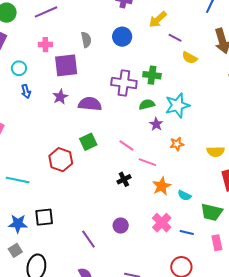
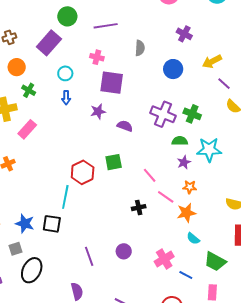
gray semicircle: (86, 40) -> (140, 48), moved
purple semicircle: (90, 104) -> (125, 126), size x0.7
orange star: (177, 144) -> (190, 187), moved
cyan line: (18, 180) -> (65, 197), moved, turned 75
orange star: (162, 186) -> (186, 213), moved

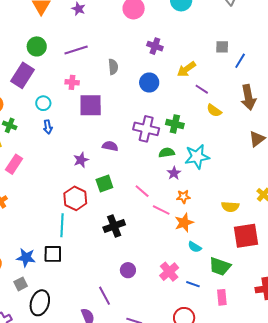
purple star: (98, 112) -> (81, 160), moved
black cross: (139, 208) -> (114, 226), moved, size x1.5
purple line: (89, 256) -> (105, 296), moved

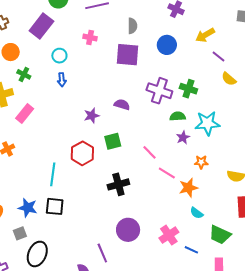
purple square: (91, 105) -> (128, 55), moved
orange star: (183, 197) -> (201, 162), moved
cyan line: (62, 225) -> (53, 174), moved
purple circle: (128, 270) -> (128, 230), size x1.5

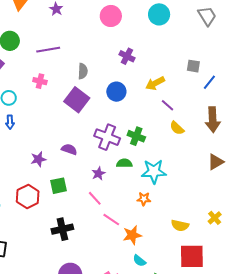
purple square: (128, 55) -> (77, 100), turned 30
purple star: (183, 137) -> (99, 174), moved
orange star: (201, 162) -> (144, 199), moved

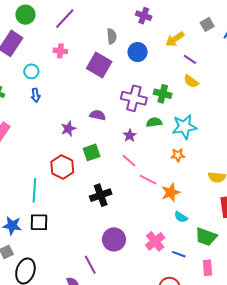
purple line: (48, 50) -> (65, 19), turned -30
gray square: (193, 66) -> (207, 24), moved, turned -32
gray semicircle: (83, 71) -> (112, 36), moved
yellow semicircle: (177, 128) -> (191, 81), moved

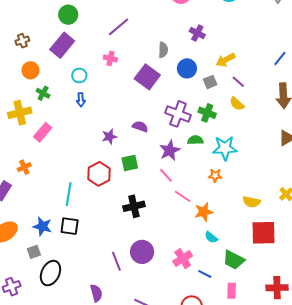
green circle: (25, 15) -> (68, 15), moved
gray square: (207, 24) -> (210, 82), moved
purple star: (130, 136) -> (170, 150), size x1.5
purple line: (90, 265) -> (116, 261), moved

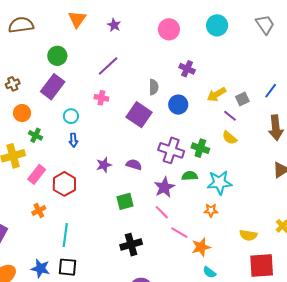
gray square: (210, 82) -> (242, 99), moved
purple star: (109, 137) -> (104, 165), moved
orange cross: (24, 167) -> (39, 210), moved
red hexagon: (99, 174) -> (64, 184), moved

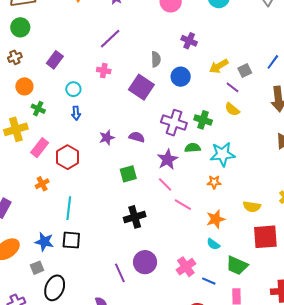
green circle: (57, 56) -> (20, 27), moved
purple rectangle: (53, 87) -> (55, 60), size x0.7
orange star: (201, 247) -> (216, 219), moved

